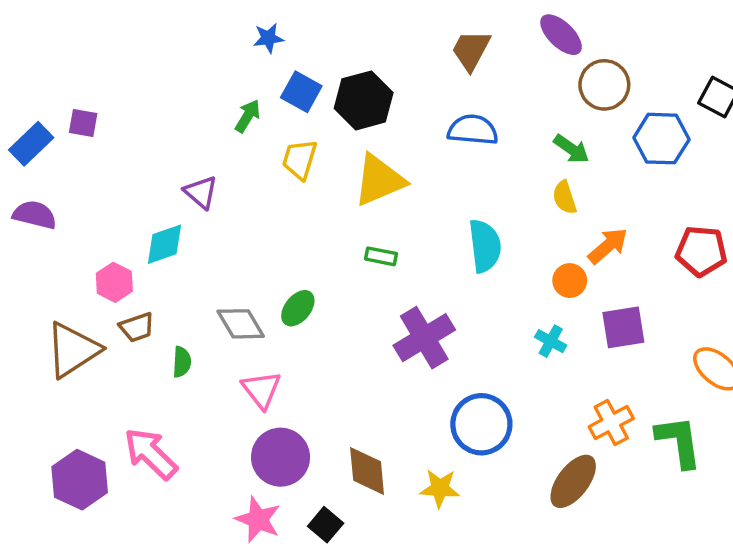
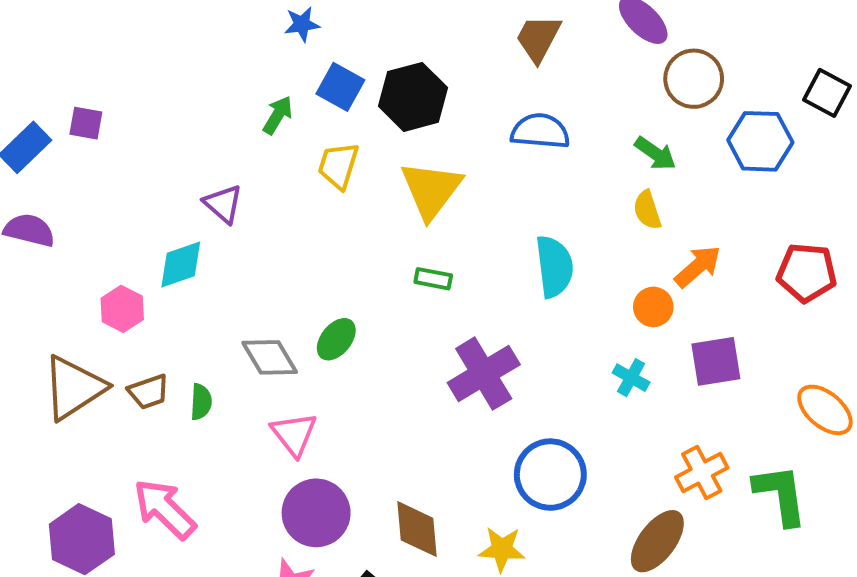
yellow triangle: (379, 180) -> (431, 190), turned -30
brown trapezoid: (137, 327) -> (148, 392), moved

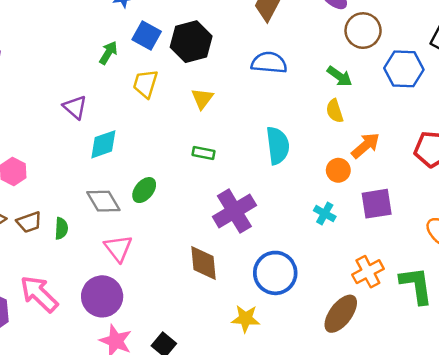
yellow triangle: (431, 190) -> (202, 99), size x0.6
cyan diamond: (181, 265) -> (103, 144), moved
purple circle: (316, 513) -> (102, 296), moved
brown diamond: (417, 529) -> (203, 263), moved

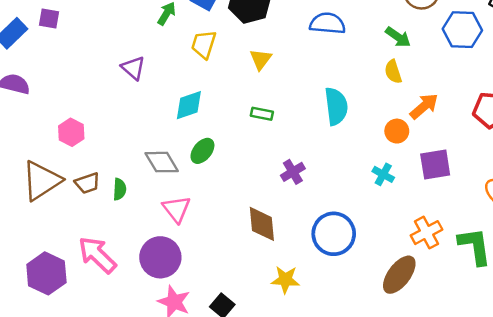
cyan diamond: (103, 144) -> (189, 105), moved
purple cross: (234, 211) -> (293, 172), size x0.6
yellow star: (246, 319) -> (285, 280), moved

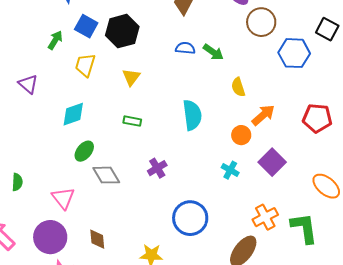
blue semicircle: (327, 23) -> (185, 48), size x0.7
green arrow: (398, 37) -> (213, 52), moved
gray diamond: (162, 162) -> (106, 175), moved
purple square: (435, 164) -> (272, 162), turned -36
brown diamond: (262, 224) -> (97, 239), moved, size x0.7

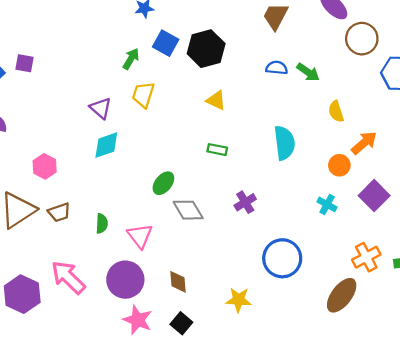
yellow trapezoid: (85, 65) -> (143, 95), moved
yellow triangle: (131, 77) -> (216, 100), turned -42
cyan diamond: (73, 114) -> (106, 145), moved
green semicircle: (17, 182) -> (102, 224), moved

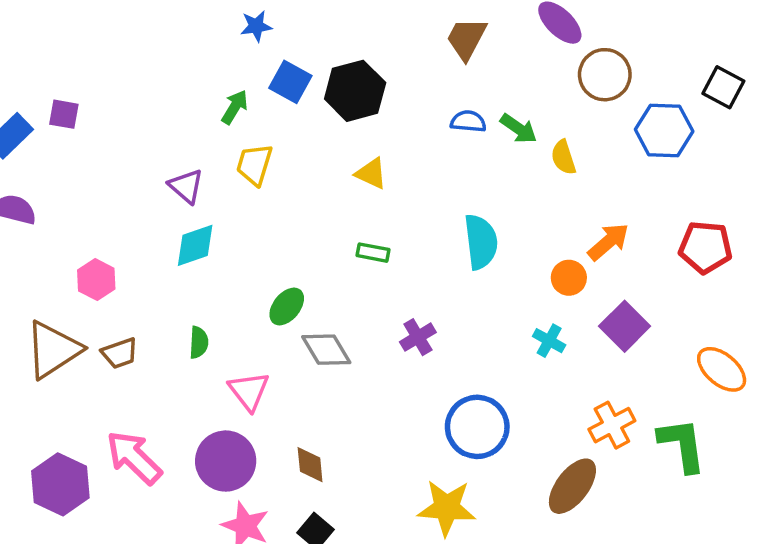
yellow semicircle: (336, 111) -> (563, 157), moved
green semicircle: (102, 224) -> (199, 342), moved
yellow star: (239, 300) -> (447, 508), moved, size x1.4

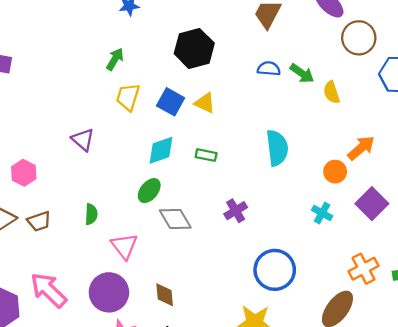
blue square: (290, 82) -> (171, 102), moved
purple triangle: (186, 186) -> (83, 140), moved
cyan diamond: (195, 245) -> (161, 150), moved

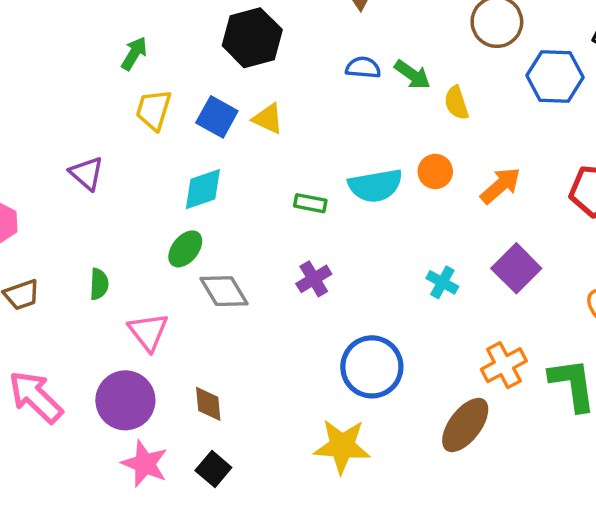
cyan semicircle: (277, 148) -> (375, 186), turned 87
green rectangle: (206, 155) -> (310, 203), moved
orange circle: (335, 172) -> (435, 171), moved

